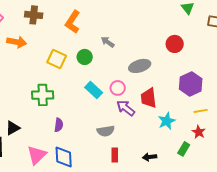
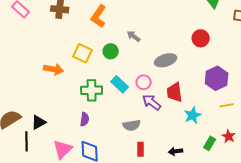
orange arrow: (17, 42) -> (54, 69), moved
green cross: (43, 95) -> (92, 90), moved
red star: (199, 132) -> (229, 136), moved

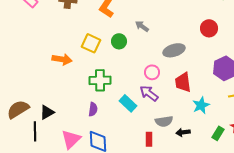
cyan rectangle: (120, 84) -> (128, 103), moved
purple arrow: (152, 102) -> (149, 93), moved
gray semicircle: (132, 125) -> (164, 121), moved
black arrow: (176, 151) -> (183, 132), moved

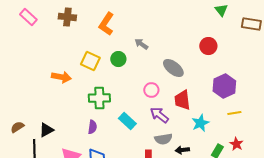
gray ellipse: (174, 50) -> (173, 68), turned 55
purple arrow: (149, 93) -> (159, 115), moved
brown semicircle: (18, 109) -> (17, 127), size x0.6

